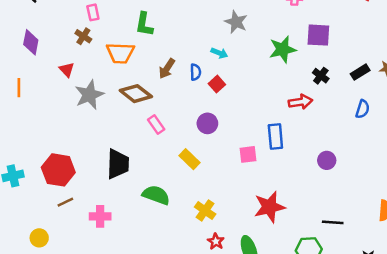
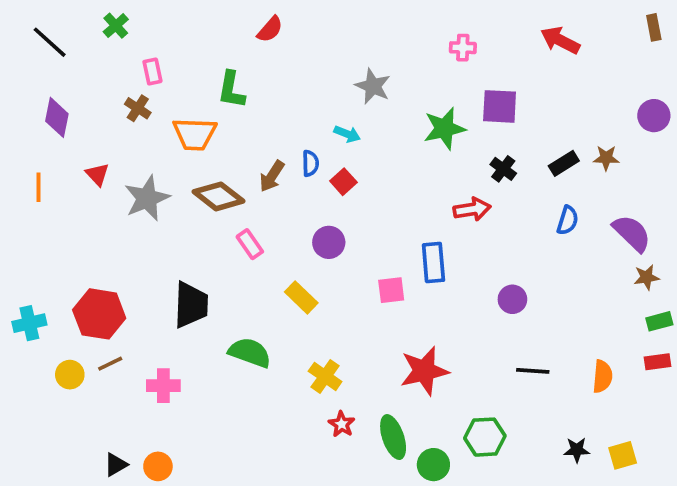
brown arrow: (167, 69) -> (272, 176), moved
red triangle: (67, 70) -> (97, 174), moved
black line: (333, 222) -> (533, 371), moved
yellow circle: (39, 238) -> (70, 375), moved

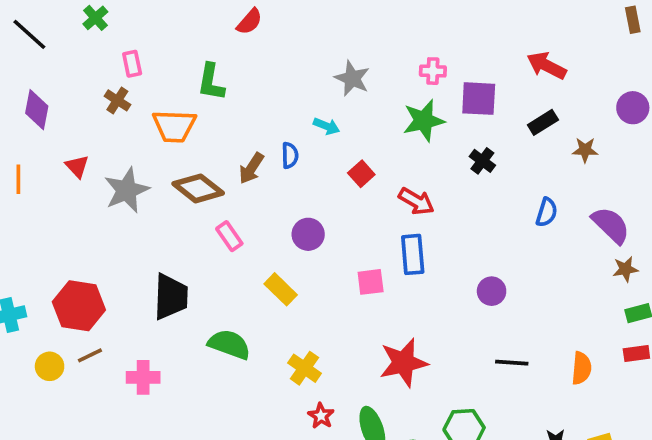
red arrow: (560, 40) -> (547, 66), moved
pink cross: (463, 48) -> (433, 71), moved
black rectangle: (564, 163) -> (543, 122), moved
red square: (343, 182) -> (361, 174), moved
red arrow: (472, 209) -> (416, 201), moved, turned 39

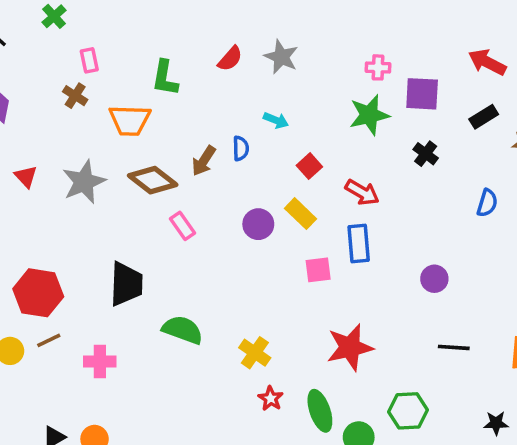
red semicircle: (249, 22) -> (230, 59), moved
gray star: (352, 78) -> (281, 57), moved
red triangle: (77, 166) -> (26, 177), moved
yellow rectangle: (281, 289) -> (301, 214), moved

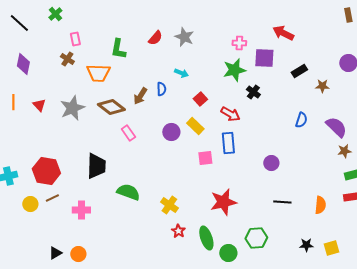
red arrow: (487, 62) -> (283, 33), moved
black cross: (426, 154) -> (253, 92), moved

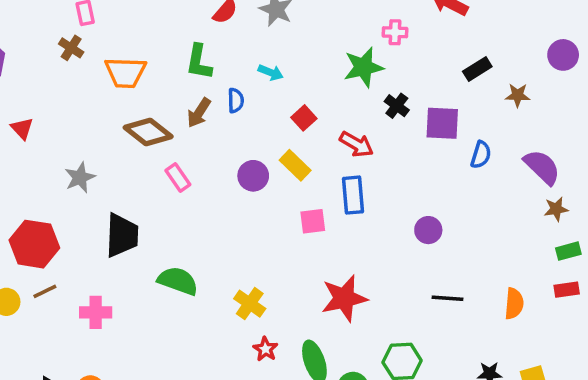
pink cross: (239, 43) -> (395, 32), moved
green L-shape: (118, 49) -> (199, 62), moved
purple square: (264, 58) -> (442, 123), moved
gray star: (72, 108) -> (80, 178), moved, size x0.7

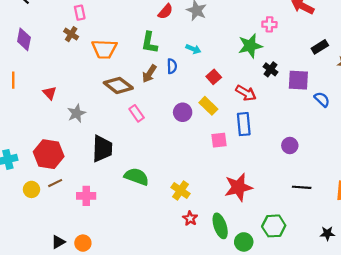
red triangle: (22, 128) -> (50, 93), moved
blue semicircle: (481, 155) -> (322, 99), turned -63

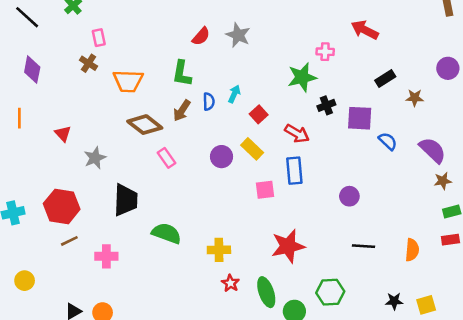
cyan arrow: (193, 49) -> (234, 94), moved, turned -88
black cross: (271, 69) -> (326, 105), turned 32
yellow circle: (31, 189) -> (25, 281), moved
yellow cross: (180, 191) -> (219, 250), turned -36

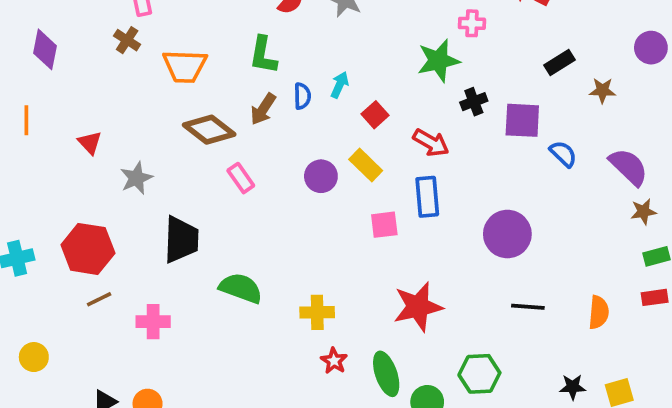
purple circle: (349, 196) -> (507, 234), size x1.6

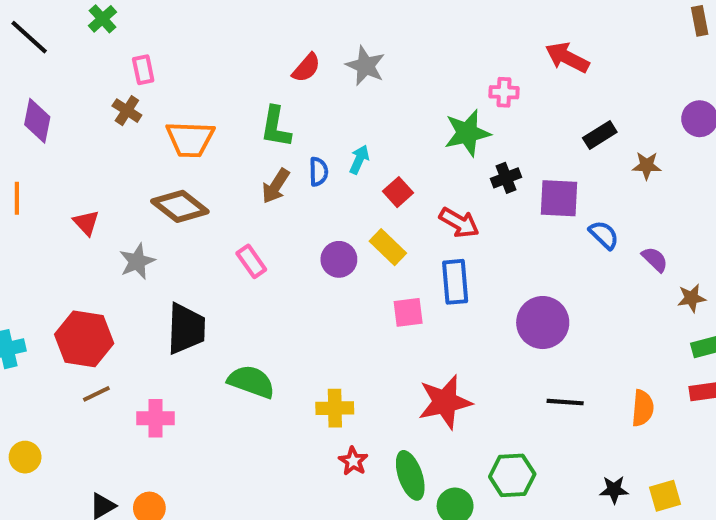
brown diamond: (209, 130) -> (180, 206), moved
purple semicircle: (629, 167) -> (655, 259), moved, size x0.6

